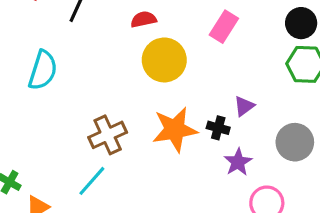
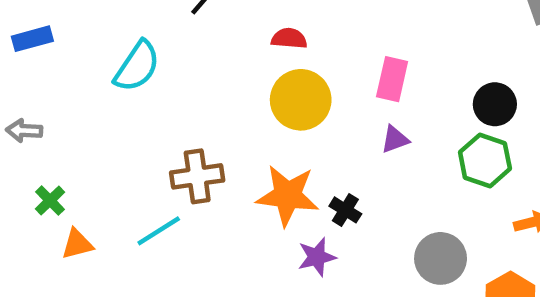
pink rectangle: (224, 27) -> (392, 79), turned -36
purple triangle: (244, 106) -> (395, 139), moved
purple star: (238, 162) -> (317, 257), moved

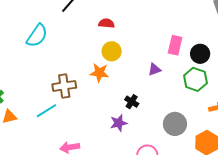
pink rectangle: (392, 79) -> (175, 45), moved
yellow circle: (301, 100) -> (112, 51), size x0.7
orange star: (288, 195) -> (99, 73), moved, size x0.7

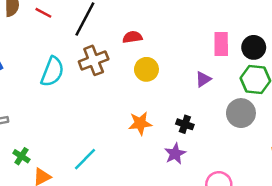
orange star: (99, 73) -> (140, 123), moved
brown cross: (64, 86) -> (94, 60), moved
gray circle: (175, 124) -> (241, 113), moved

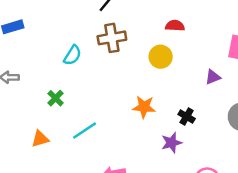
red semicircle: (132, 37) -> (175, 26), moved
cyan semicircle: (52, 72) -> (72, 55), moved, size x0.7
green cross: (21, 156) -> (56, 98), moved

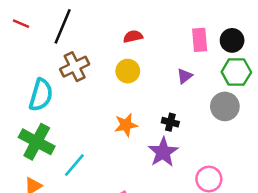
cyan semicircle: (72, 55) -> (41, 95), size x1.5
green cross: (56, 98) -> (37, 142), size x2.0
purple star: (172, 143) -> (163, 152), size x1.4

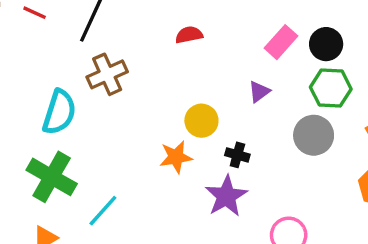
pink rectangle: (200, 40) -> (281, 42), turned 45
yellow circle: (128, 71) -> (201, 121), moved

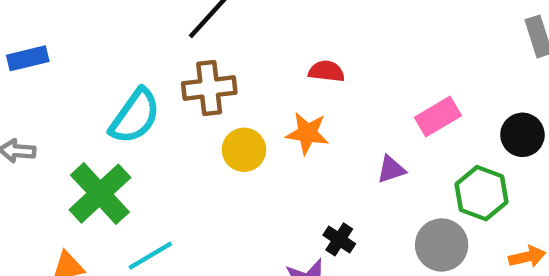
black circle: (326, 44) -> (522, 135), moved
yellow circle: (201, 121) -> (244, 150), moved
orange star: (176, 157) -> (307, 133), moved

